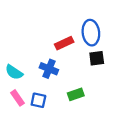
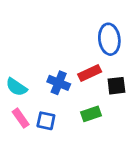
red rectangle: (64, 43) -> (90, 73), moved
black square: (97, 58) -> (116, 86), moved

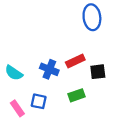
blue ellipse: (109, 39) -> (92, 17), moved
pink rectangle: (21, 118) -> (17, 108), moved

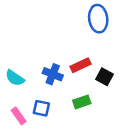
black square: (98, 72) -> (104, 77), turned 35

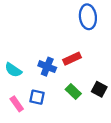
black square: (104, 77) -> (99, 89), moved
green rectangle: (82, 102) -> (73, 91), turned 63

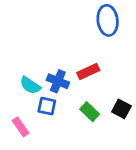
cyan semicircle: (13, 70) -> (30, 85), moved
blue square: (37, 97) -> (47, 106), moved

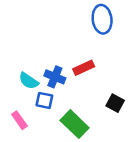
green rectangle: (90, 112) -> (75, 124), moved, size x1.5

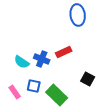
blue square: (44, 100) -> (34, 86), moved

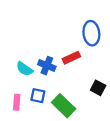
blue ellipse: (78, 15) -> (91, 33), moved
pink rectangle: (15, 92) -> (17, 102), turned 40

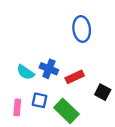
blue ellipse: (91, 33) -> (82, 29), moved
red rectangle: (71, 58) -> (75, 77), moved

